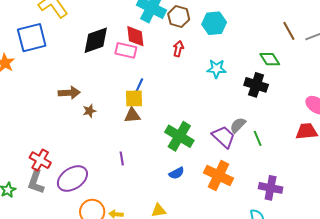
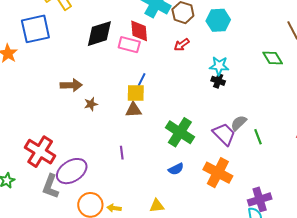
red arrow: (178, 49) -> (182, 45), turned -140
black cross: (256, 85) -> (218, 81), moved, size x0.6
red cross: (40, 160) -> (40, 152), size x1.4
gray L-shape: (36, 182) -> (50, 186), moved
purple cross: (271, 188) -> (260, 199), moved, turned -30

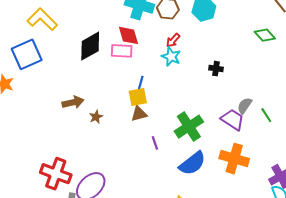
cyan star: (219, 66) -> (171, 57), moved, turned 30
green cross: (180, 132) -> (189, 127), turned 36
purple line: (122, 153) -> (155, 143), moved
blue semicircle: (176, 169) -> (192, 163), size x1.8

